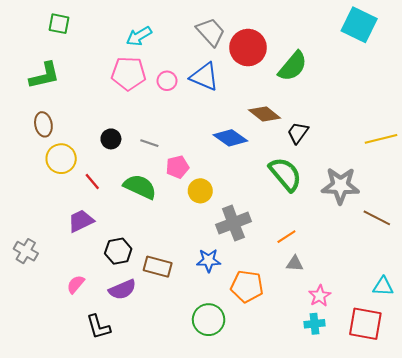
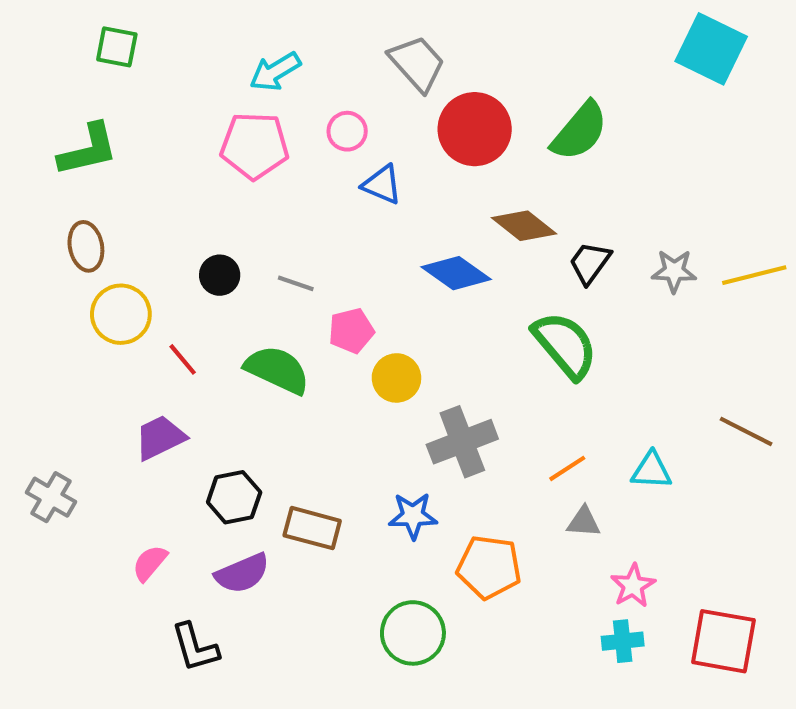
red circle: (248, 48) -> (475, 129), moved
blue triangle: (204, 77) -> (382, 185), moved, size x0.7
pink circle: (167, 81) -> (347, 131), moved
gray star: (340, 186) -> (674, 271), moved, size x0.6
cyan triangle: (383, 286) -> (651, 471), moved

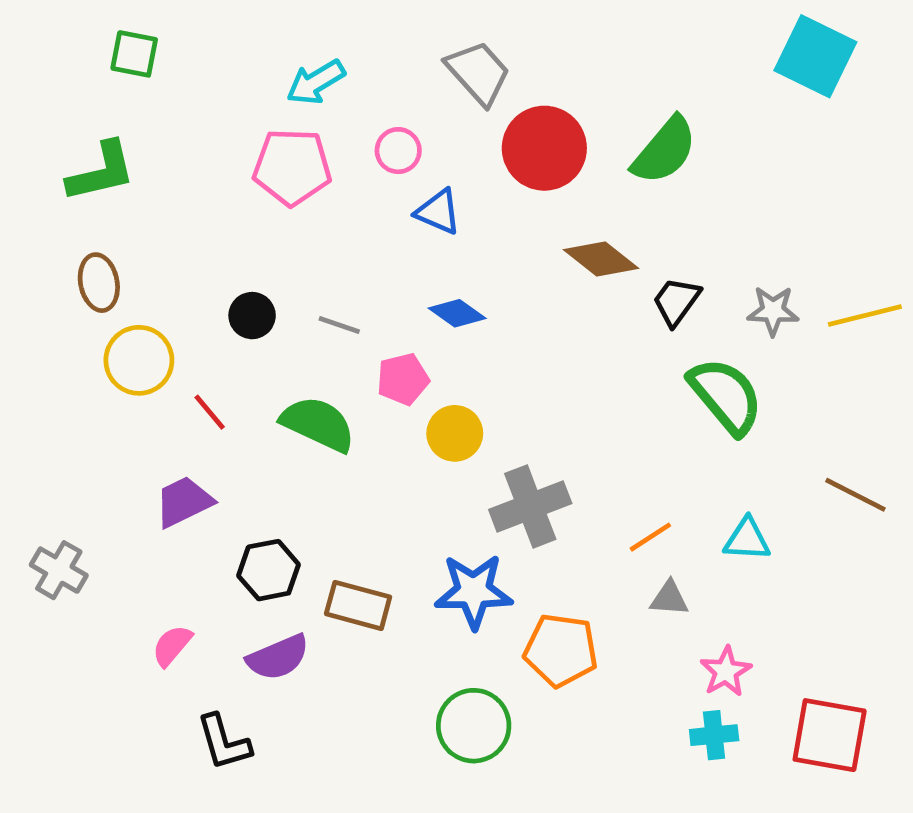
blue diamond: (456, 273) -> (457, 313), moved, size x0.7
green semicircle: (565, 345) -> (726, 396), moved
blue star: (413, 516) -> (474, 591), size x1.4

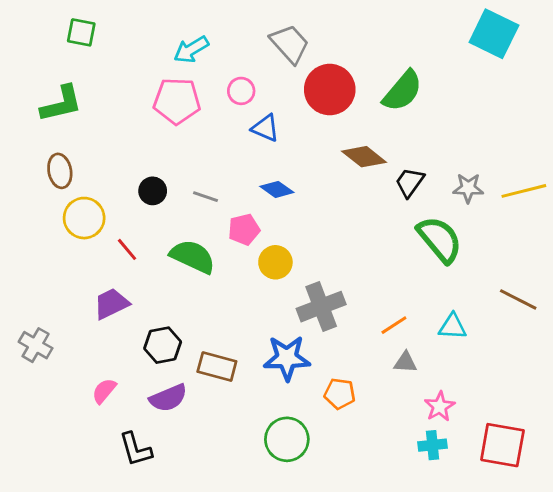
orange pentagon: (561, 650) -> (340, 394), size x0.7

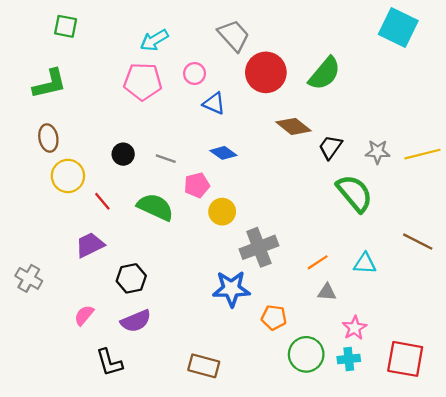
brown rectangle: (217, 367) -> (204, 366), moved
green circle: (287, 439) -> (306, 354), moved

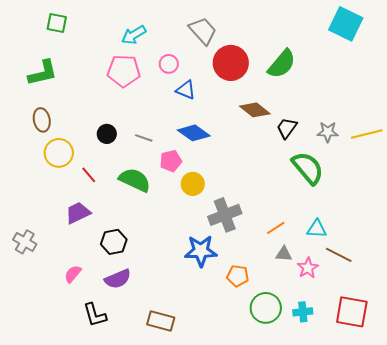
blue diamond: (223, 153) -> (194, 133), size x1.4
brown line: (418, 242) -> (339, 255), moved
pink star: (355, 328) -> (308, 268), moved
brown rectangle: (204, 366) -> (161, 321), moved

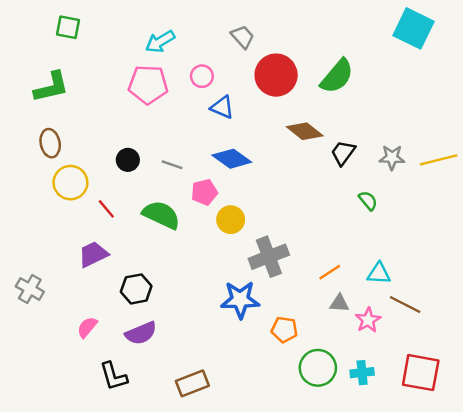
gray trapezoid: (203, 31) -> (243, 37), size x0.7
green semicircle: (308, 168) -> (368, 201), size x0.5
brown rectangle: (161, 321) -> (192, 383), turned -36

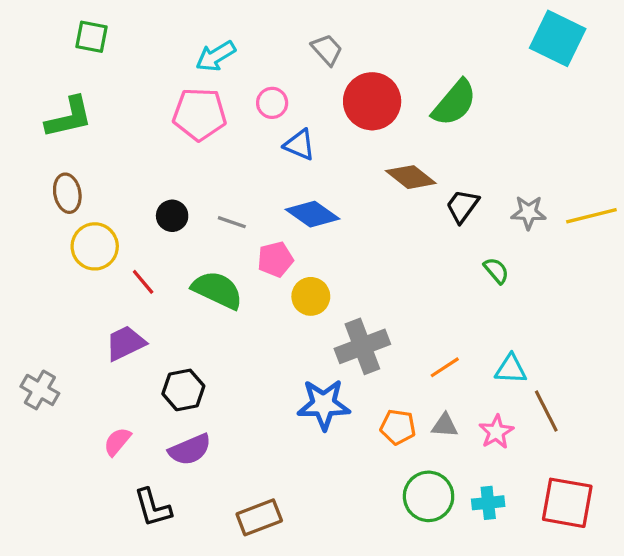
gray triangle: (339, 303) -> (445, 425), moved
brown line: (405, 304) -> (546, 411), turned 36
orange pentagon: (284, 330) -> (398, 427), moved

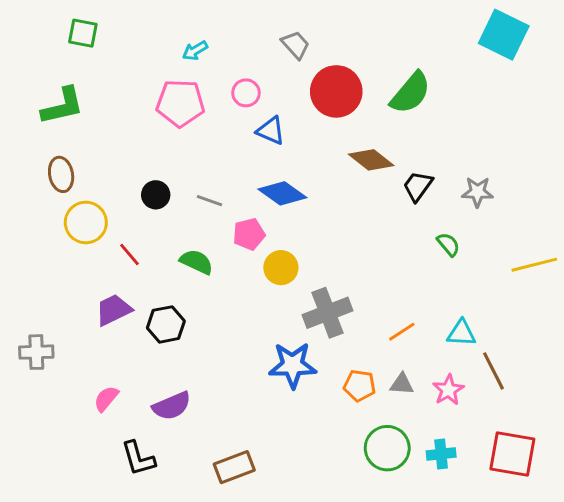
cyan arrow: (216, 56) -> (195, 51), size x0.7
yellow line: (591, 216) -> (534, 265), moved
green semicircle: (217, 290) -> (196, 262), size x0.7
gray cross: (40, 390) -> (36, 352), turned -32
black hexagon: (183, 390) -> (166, 324), moved

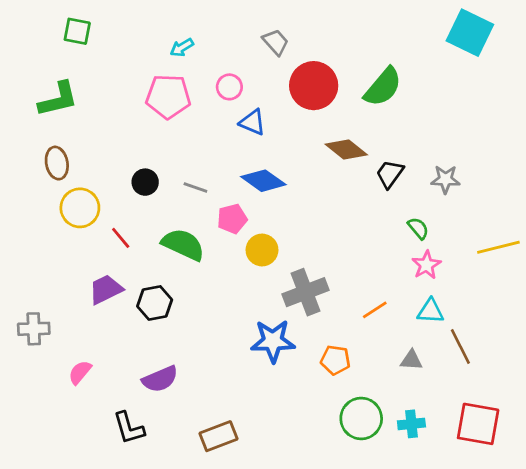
green semicircle: (196, 262) -> (183, 245), size x1.4
gray triangle: (402, 384) -> (411, 360), moved
pink star: (448, 390) -> (426, 265), moved
pink semicircle: (106, 399) -> (80, 372), moved

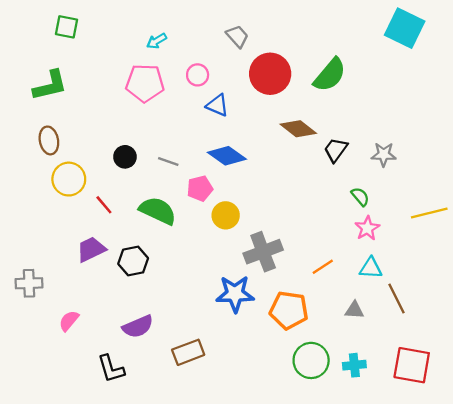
orange pentagon: (335, 360) -> (289, 310), size x1.5
brown rectangle: (219, 436) -> (188, 352), moved

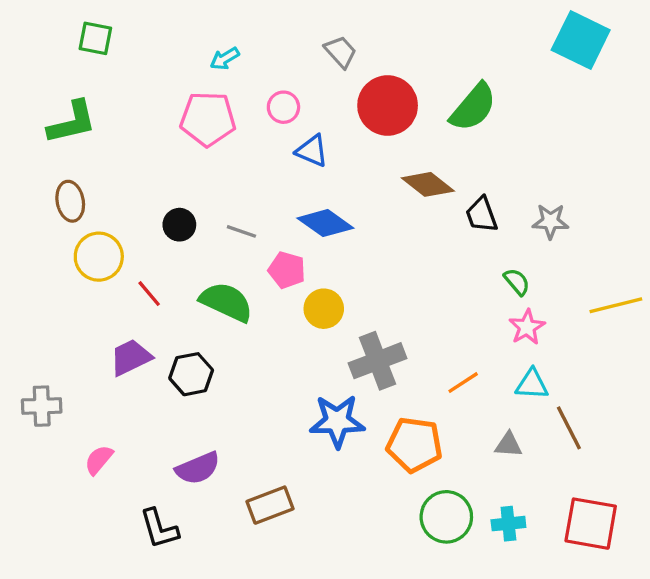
black trapezoid: (336, 150) -> (482, 215), turned -56
pink pentagon: (200, 188) -> (287, 270), turned 30

